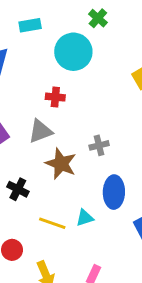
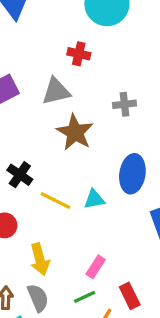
gray cross: (99, 145) -> (125, 104), moved
black cross: (18, 189) -> (20, 175), moved

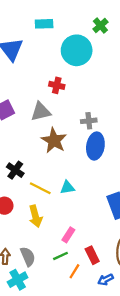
blue ellipse: (132, 174) -> (95, 146), moved
yellow arrow: (40, 259) -> (35, 216), moved

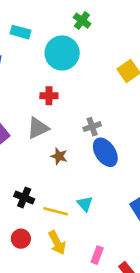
cyan rectangle: (44, 24) -> (21, 32), turned 30
brown star: (54, 141) -> (59, 156), size x0.6
blue ellipse: (95, 146) -> (105, 152), turned -30
cyan triangle: (67, 187) -> (85, 204), turned -49

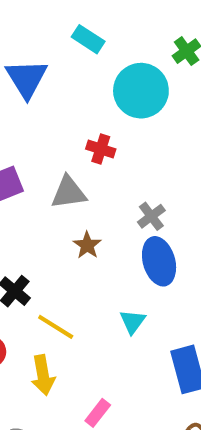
gray cross: (92, 127) -> (151, 216), turned -36
cyan triangle: (85, 204) -> (133, 322), moved

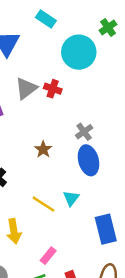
gray triangle: (69, 193) -> (26, 88), moved, turned -30
yellow line: (56, 327) -> (44, 204), moved

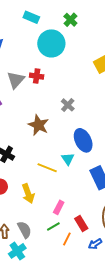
cyan rectangle: (46, 19) -> (31, 17), moved
brown star: (43, 149) -> (38, 125), size x1.5
blue ellipse: (88, 160) -> (83, 140), moved

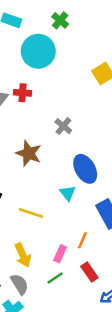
yellow line: (47, 168) -> (31, 213), moved
yellow arrow: (28, 193) -> (23, 255), moved
orange line: (67, 239) -> (82, 240), moved

